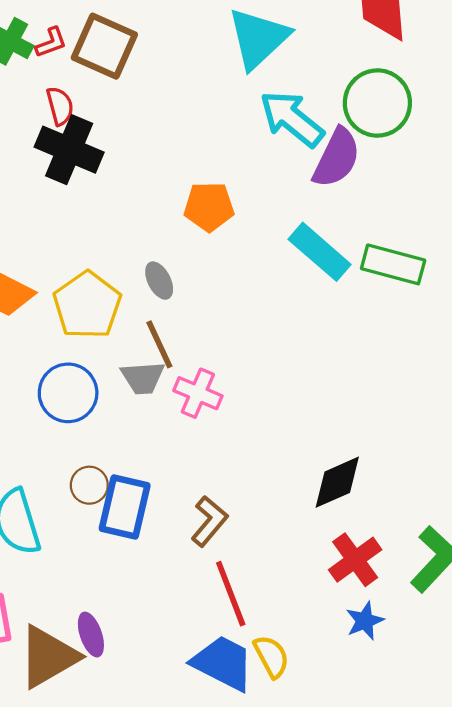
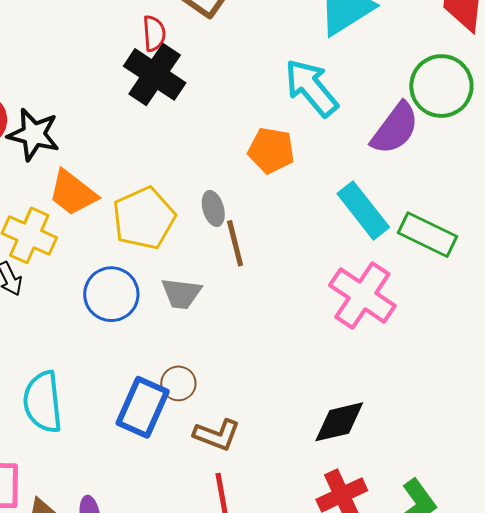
cyan arrow: (292, 119) -> (311, 88), moved
brown line: (159, 344) -> (235, 243), moved
pink cross: (198, 393) -> (362, 295), moved, size x1.5
brown circle: (89, 485) -> (178, 383), moved
brown L-shape: (209, 521) -> (217, 435), turned 60

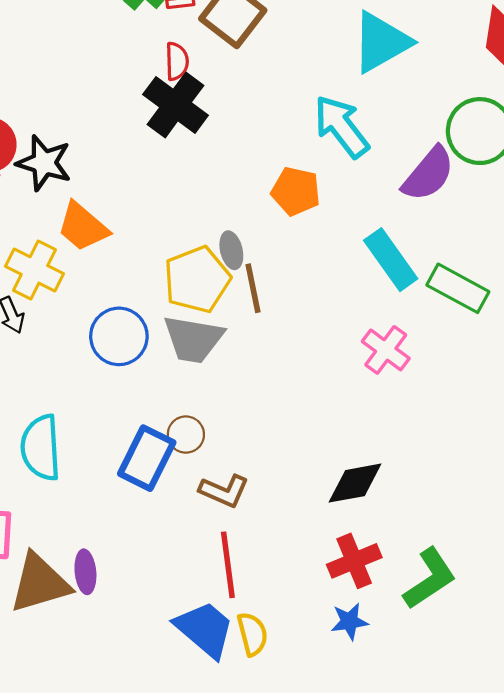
yellow pentagon: (144, 218) -> (197, 280), moved
gray trapezoid: (181, 293) -> (193, 339), size x1.4
pink cross: (362, 295) -> (386, 350), size x0.7

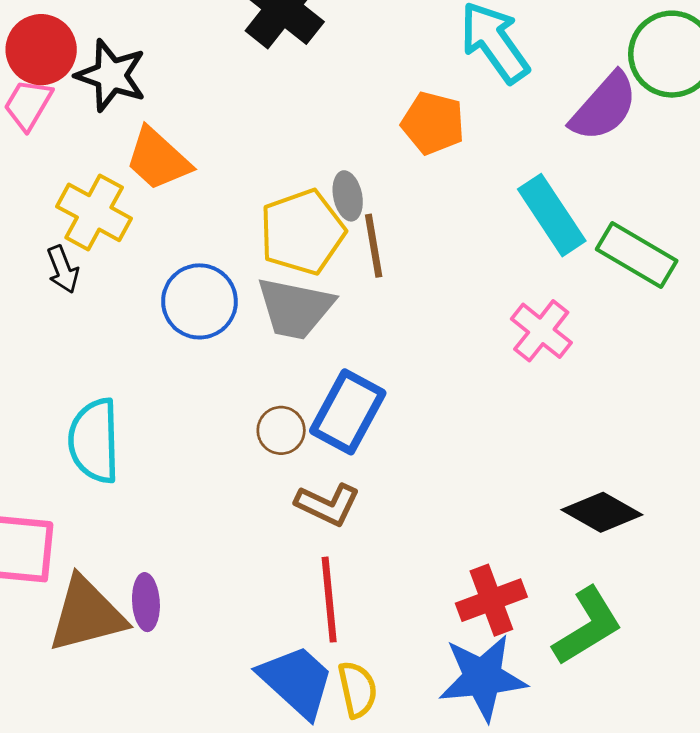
blue rectangle: (147, 458) -> (348, 412), moved
black diamond: (355, 483) -> (602, 512), moved, turned 38
blue star: (349, 621) -> (483, 678), size x1.8

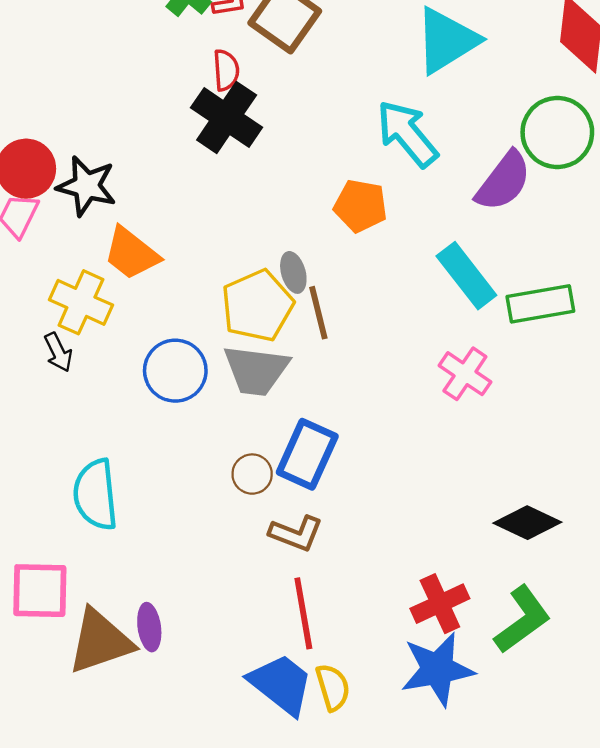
green rectangle: (637, 255) -> (540, 304), turned -36

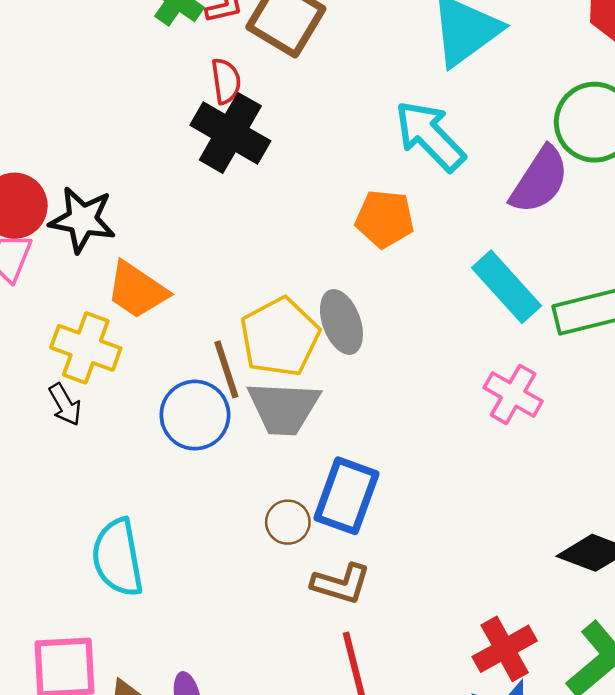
gray ellipse: (293, 272) -> (341, 322), moved, size x1.4
brown line: (318, 313) -> (226, 369), moved

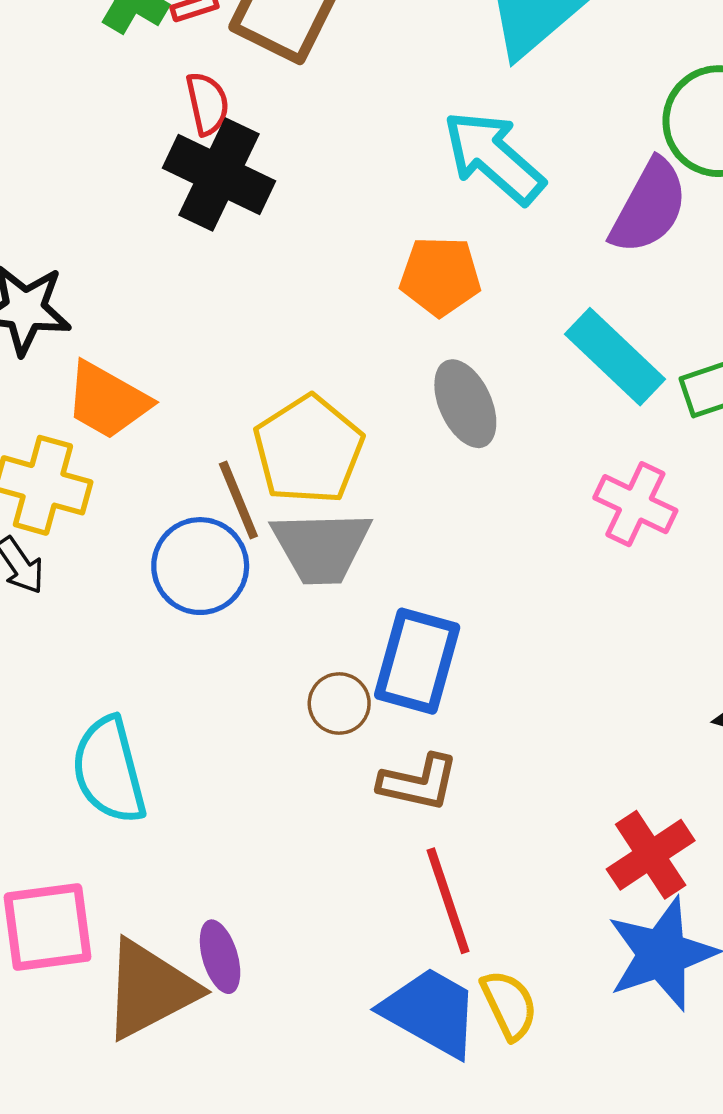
gray ellipse: (341, 322) -> (465, 404), moved

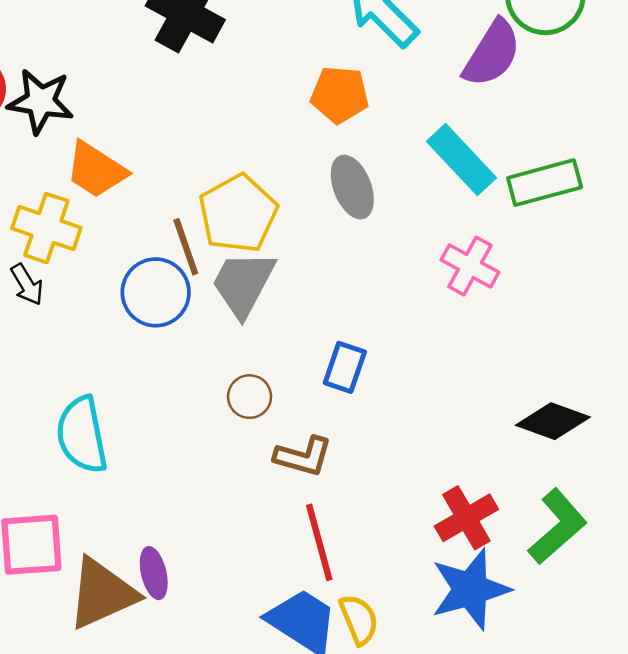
gray trapezoid: (321, 547) -> (243, 284), turned 116
blue rectangle: (417, 661) -> (345, 367), moved, size x0.7

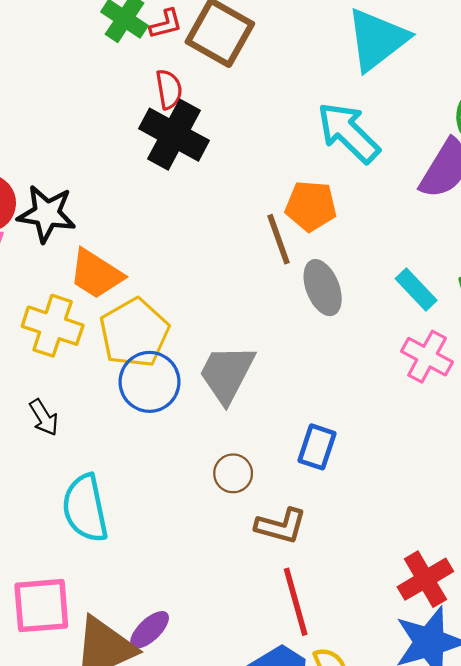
cyan rectangle: (461, 160) -> (416, 289), moved, size x0.7
yellow pentagon: (238, 214) -> (134, 333), moved
brown line: (186, 247) -> (278, 239), moved
black arrow: (27, 284) -> (44, 417), moved
purple ellipse: (154, 573) -> (150, 630), turned 60

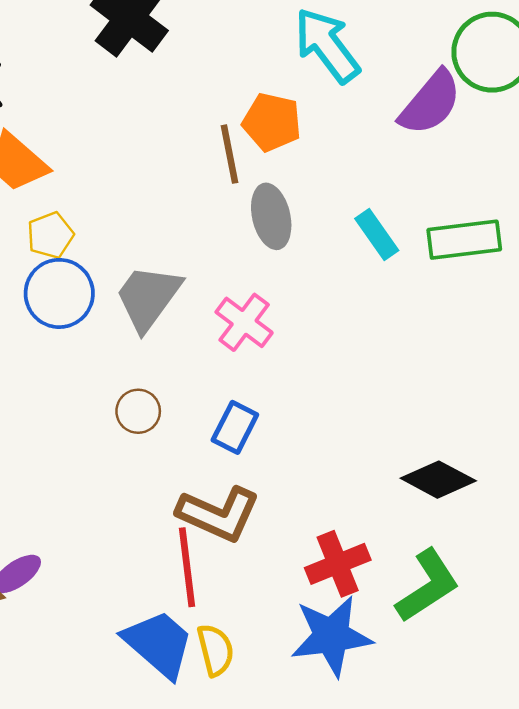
yellow pentagon: (134, 333) -> (50, 235), size x0.6
pink cross: (427, 357) -> (244, 322), moved
blue rectangle: (317, 447) -> (235, 427), moved
brown L-shape: (281, 526) -> (218, 514), moved, size x1.4

